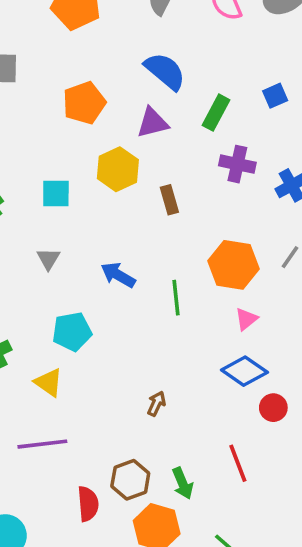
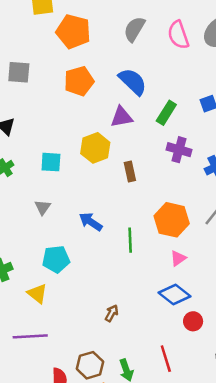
orange pentagon: (84, 103) -> (79, 81), moved

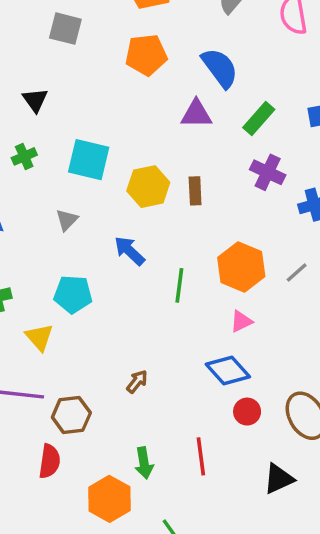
yellow hexagon: (95, 148) -> (148, 187), moved
cyan square: (51, 162) -> (89, 160), size x1.4
brown hexagon: (90, 365) -> (71, 415), moved

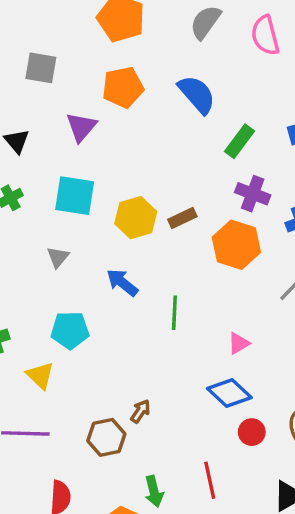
purple triangle: (196, 114) -> (81, 127), moved, turned -44
brown rectangle: (195, 191) -> (182, 218), turned 72
orange hexagon: (241, 267) -> (236, 245), moved
brown hexagon: (71, 415) -> (106, 437), moved

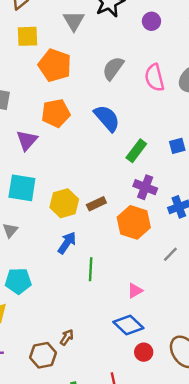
blue arrow: (122, 283) -> (67, 243), moved, turned 85

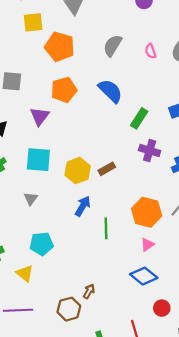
pink semicircle: (155, 78) -> (151, 51), size x0.6
orange hexagon: (134, 222) -> (147, 212), moved
red circle: (144, 352) -> (162, 308), moved

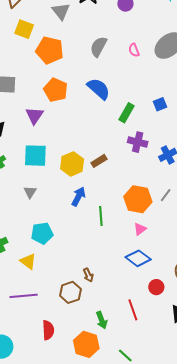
yellow square: (33, 22) -> (24, 29), turned 30
orange pentagon: (64, 90) -> (56, 90), turned -30
brown arrow: (89, 291) -> (88, 275), turned 128

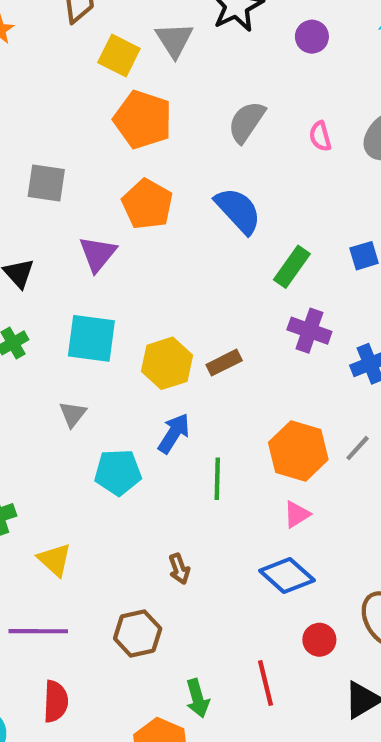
yellow square: (24, 29) -> (119, 56), moved
cyan pentagon: (42, 233) -> (118, 472), moved
brown arrow: (88, 275) -> (179, 569), moved
red semicircle: (48, 330) -> (56, 701), moved

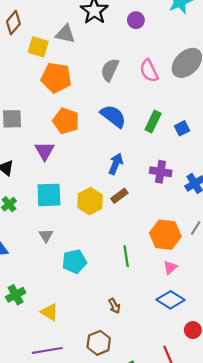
gray triangle: (174, 40) -> (65, 34), turned -35
pink semicircle: (320, 136) -> (149, 71), size x1.5
green rectangle: (292, 267) -> (153, 121), moved
blue arrow: (174, 433) -> (116, 164), moved

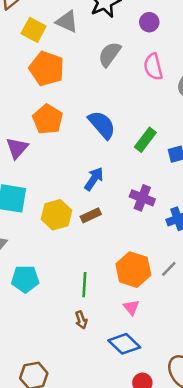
gray semicircle: (110, 70) -> (110, 54), moved
pink semicircle: (149, 71) -> (153, 67), moved
pink triangle: (170, 267) -> (131, 307), turned -40
brown arrow: (114, 306) -> (81, 320), moved

